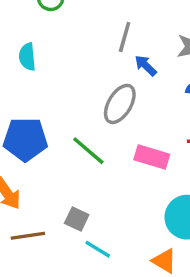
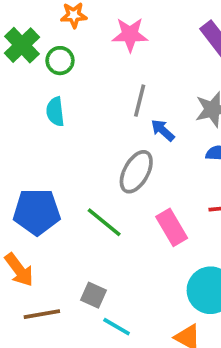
cyan semicircle: (27, 57) -> (55, 112), moved
pink rectangle: (152, 157) -> (172, 227), turned 44

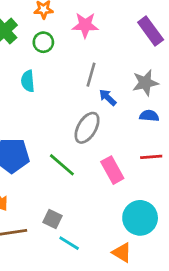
green circle: (60, 61) -> (43, 42), moved

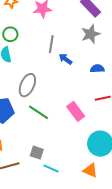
green circle: (43, 42) -> (10, 34), moved
gray star: (145, 83) -> (91, 34), moved
gray ellipse: (87, 128) -> (27, 85), moved

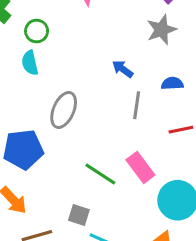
gray line: (51, 44) -> (137, 105), moved
pink rectangle: (76, 111) -> (140, 167), moved
green line: (39, 112) -> (100, 174), moved

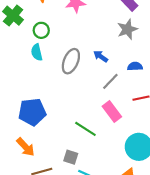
gray line: (137, 105) -> (110, 81), turned 36
gray ellipse: (64, 110) -> (71, 61), moved
pink rectangle: (140, 167) -> (112, 111), moved

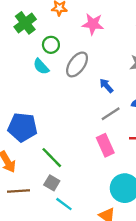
cyan semicircle: (37, 52) -> (41, 66), turned -42
gray ellipse: (71, 61) -> (77, 64), moved
green line: (85, 129) -> (52, 158), moved

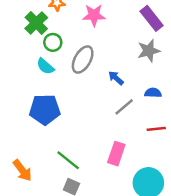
green cross: (25, 23) -> (36, 23), moved
blue pentagon: (23, 127) -> (45, 110), moved
pink rectangle: (105, 145) -> (116, 154), moved, turned 50

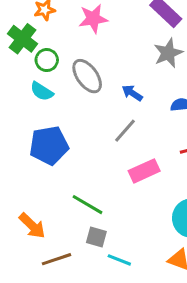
gray ellipse: (83, 60) -> (87, 76), turned -56
gray line: (124, 107) -> (125, 131), moved
pink rectangle: (116, 154) -> (144, 171), moved, turned 55

